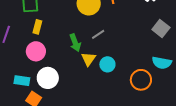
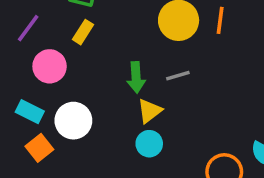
pink circle: (36, 51) -> (50, 66), moved
cyan circle: (107, 64) -> (149, 144), moved

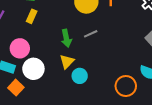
pink circle: (50, 66) -> (20, 48), moved
yellow triangle: (150, 111) -> (67, 61), moved

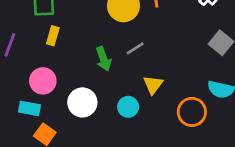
yellow triangle: (67, 61) -> (153, 85), moved
white circle: (33, 69) -> (82, 102), moved

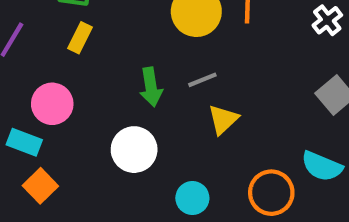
yellow triangle: (153, 85) -> (223, 119), moved
white circle: (82, 102) -> (134, 150), moved
cyan circle: (128, 107) -> (192, 198), moved

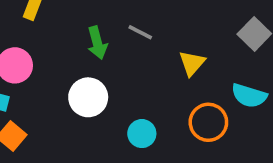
gray line: (202, 80) -> (140, 32), turned 55
yellow triangle: (223, 119) -> (192, 63), moved

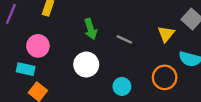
gray line: (140, 32) -> (124, 39), moved
yellow triangle: (192, 63) -> (166, 34), moved

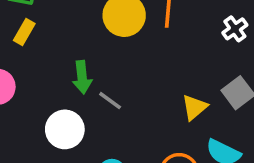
gray line: (124, 39) -> (110, 101), moved

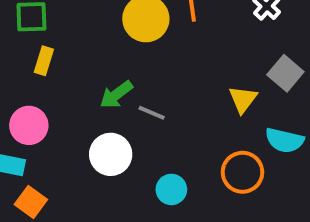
green arrow: (82, 77) -> (116, 95), turned 72

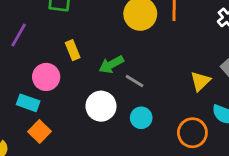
yellow rectangle: (44, 61) -> (73, 50), moved, turned -48
cyan circle: (171, 189) -> (141, 118), moved

